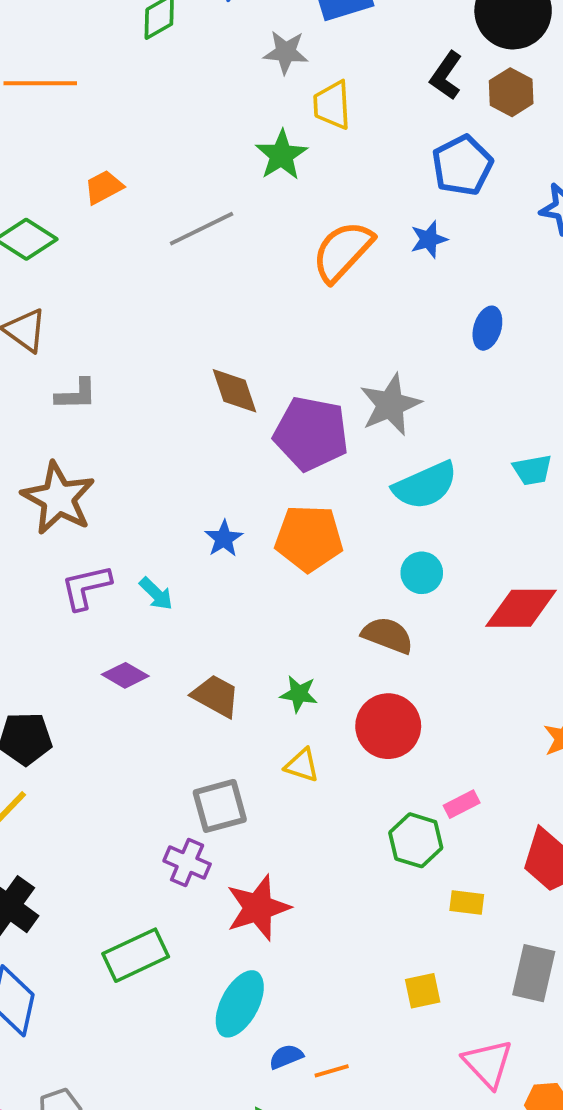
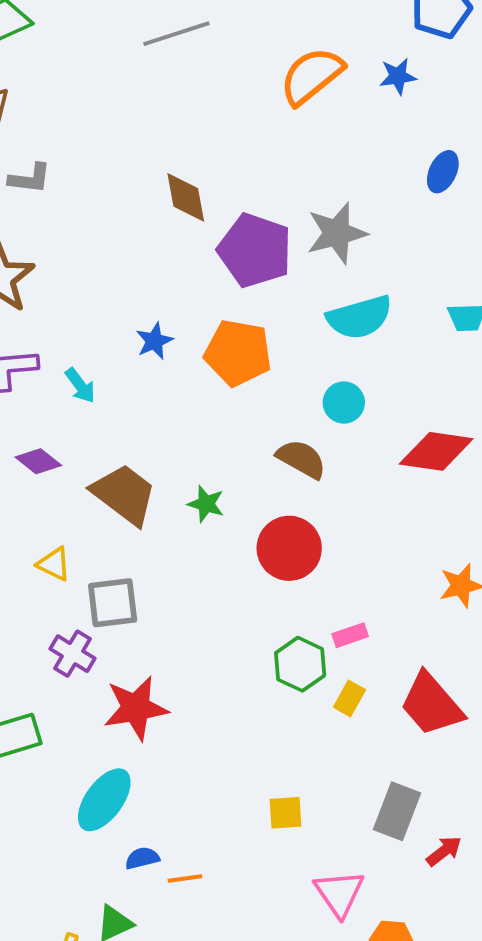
brown trapezoid: (216, 696) -> (124, 494), size x1.4
yellow triangle: (302, 765) -> (54, 564), moved
yellow rectangle: (467, 902) -> (349, 698), moved, turned -76

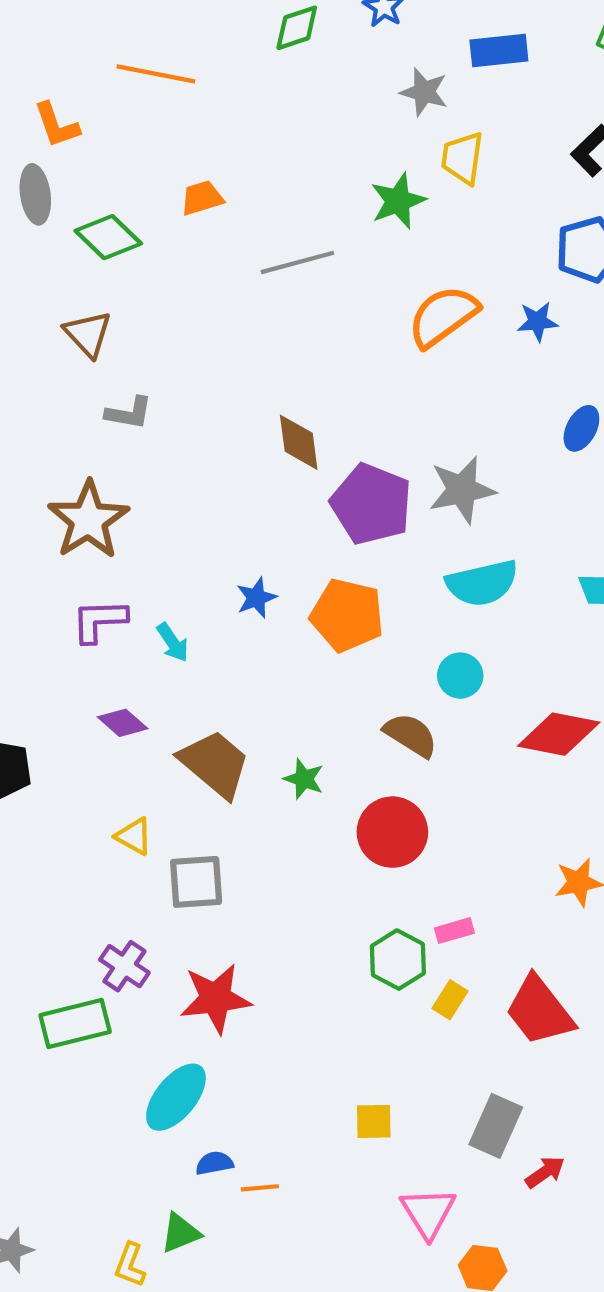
purple cross: (72, 654) -> (124, 966), moved

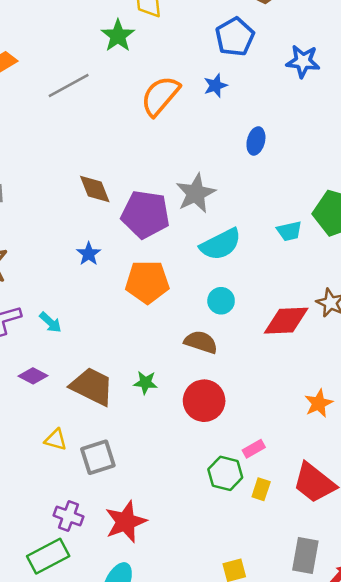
blue star: (256, 598) -> (89, 254), moved

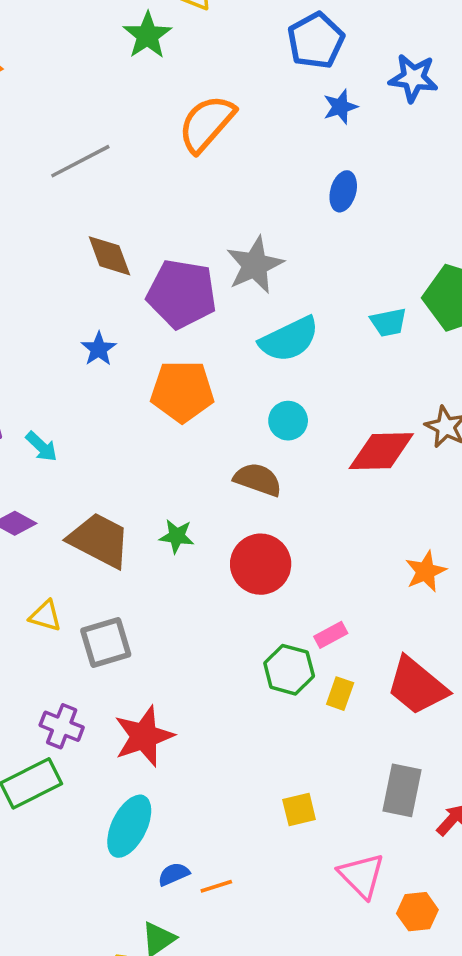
gray line: (69, 85) -> (80, 161), moved
blue star: (215, 86) -> (340, 107), moved

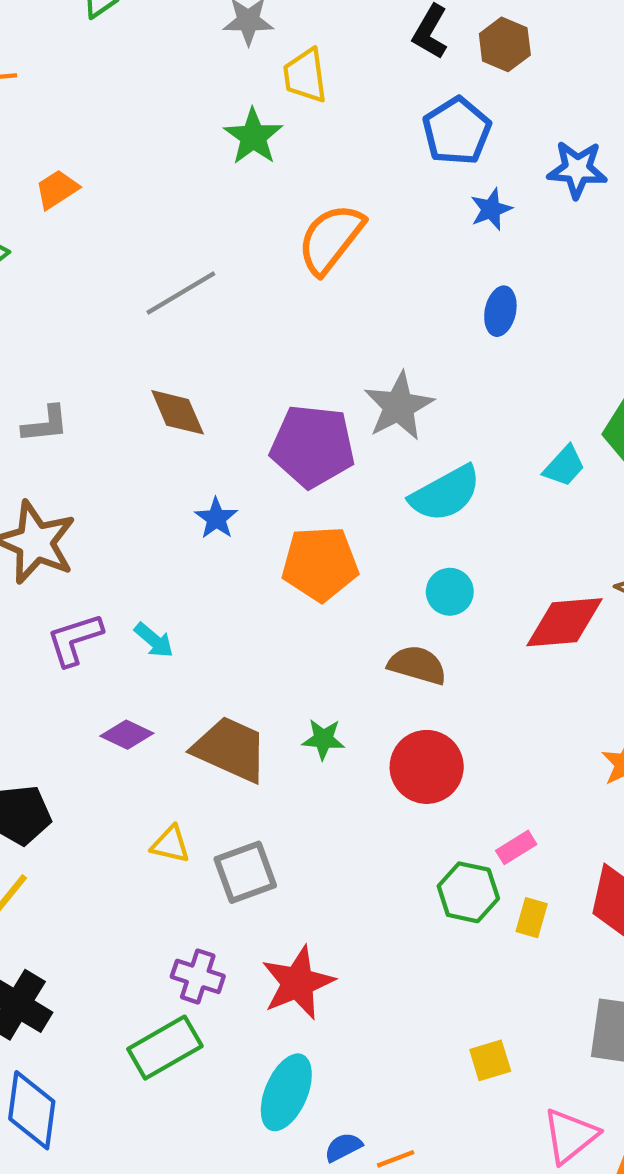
brown diamond: (109, 256) -> (178, 412), moved
cyan trapezoid: (389, 322) -> (564, 466), turned -33
pink triangle: (362, 876) -> (570, 1136), turned 39

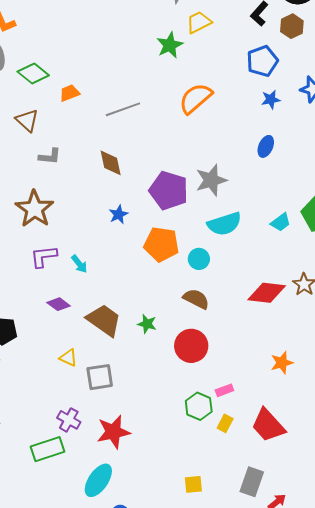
yellow trapezoid: (305, 76) -> (199, 22), turned 60
orange trapezoid: (57, 189) -> (69, 93), moved
cyan circle: (450, 592) -> (199, 259), moved

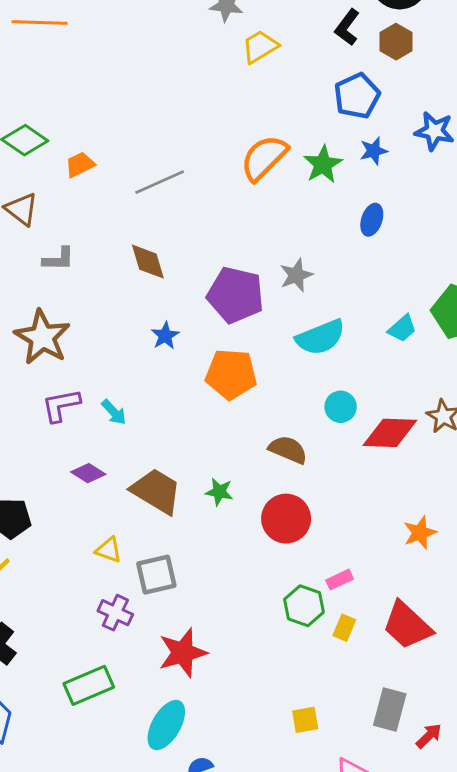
green star: (170, 45) -> (323, 164), moved
gray star: (211, 180) -> (296, 275), size x0.7
cyan circle: (199, 259) -> (341, 407), moved
purple cross: (69, 420) -> (115, 613), moved

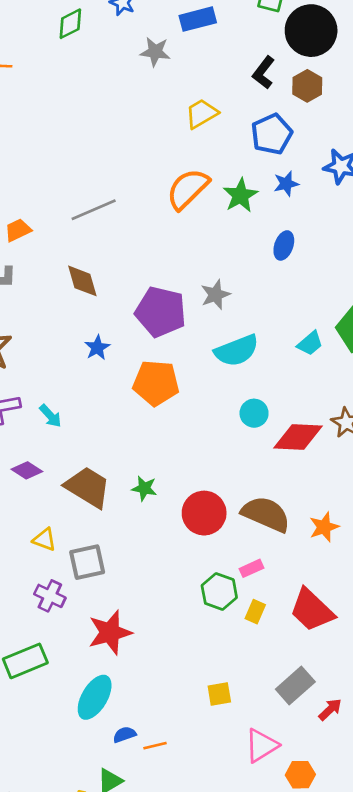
yellow trapezoid: (260, 47) -> (202, 114), moved
orange trapezoid: (80, 165) -> (18, 230), moved
brown semicircle: (288, 450) -> (266, 514), moved, size x1.4
gray rectangle: (390, 710) -> (295, 685), turned 33

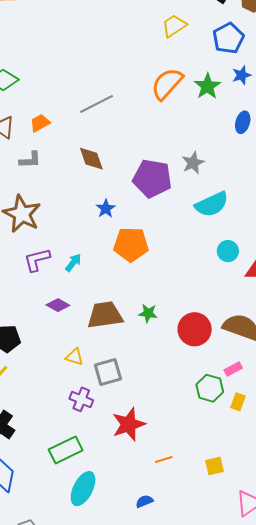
orange pentagon: (156, 383) -> (131, 244), moved
cyan arrow: (50, 416) -> (73, 263), turned -96
brown trapezoid: (88, 487) -> (105, 315), turned -36
cyan ellipse: (95, 697) -> (83, 489), moved
orange line: (155, 746) -> (164, 459), moved

